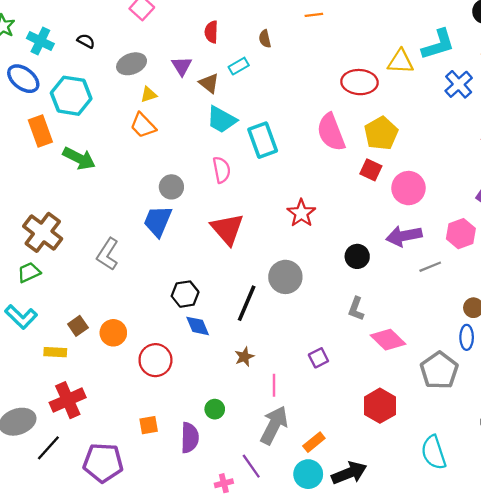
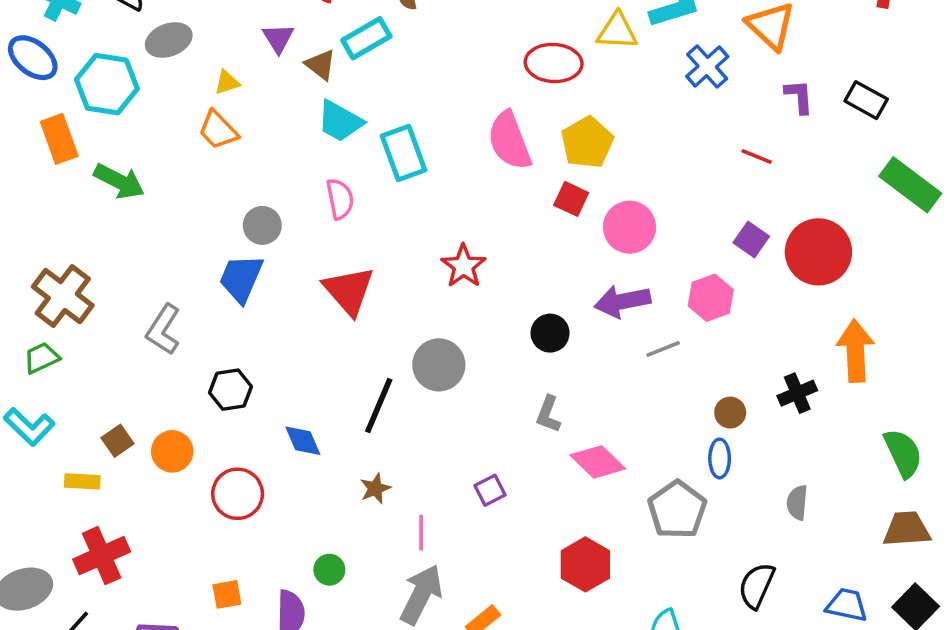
gray ellipse: (132, 64) -> (169, 40), moved
cyan rectangle: (239, 66) -> (366, 38), size x1.5
black hexagon: (185, 294) -> (230, 390), moved

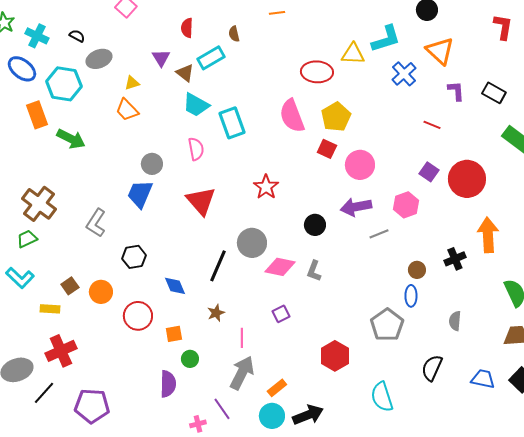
pink diamond: (598, 462) -> (280, 267), moved, turned -32
orange square: (227, 594) -> (174, 334), moved

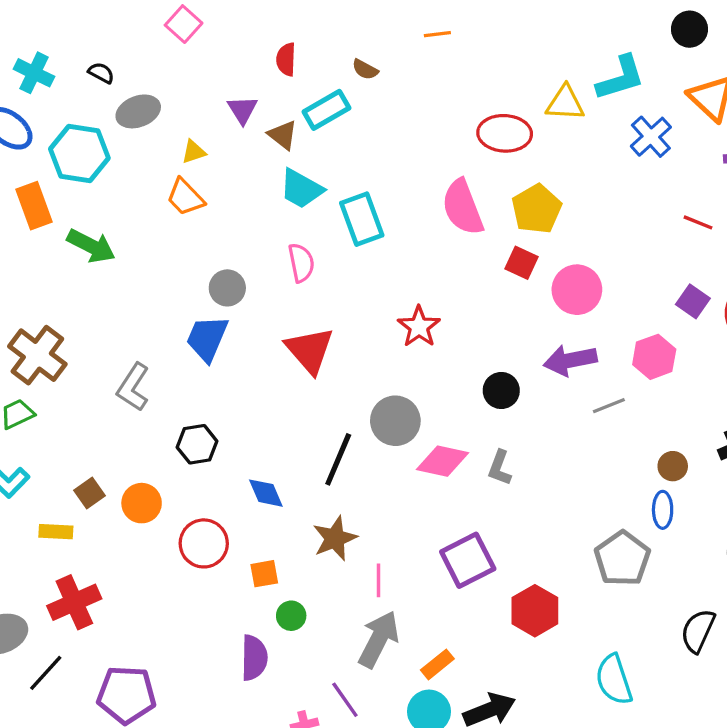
brown semicircle: (234, 34) -> (365, 69), turned -49
brown star: (216, 313) -> (335, 538), size x1.5
purple square: (281, 314) -> (468, 560), moved, size x1.8

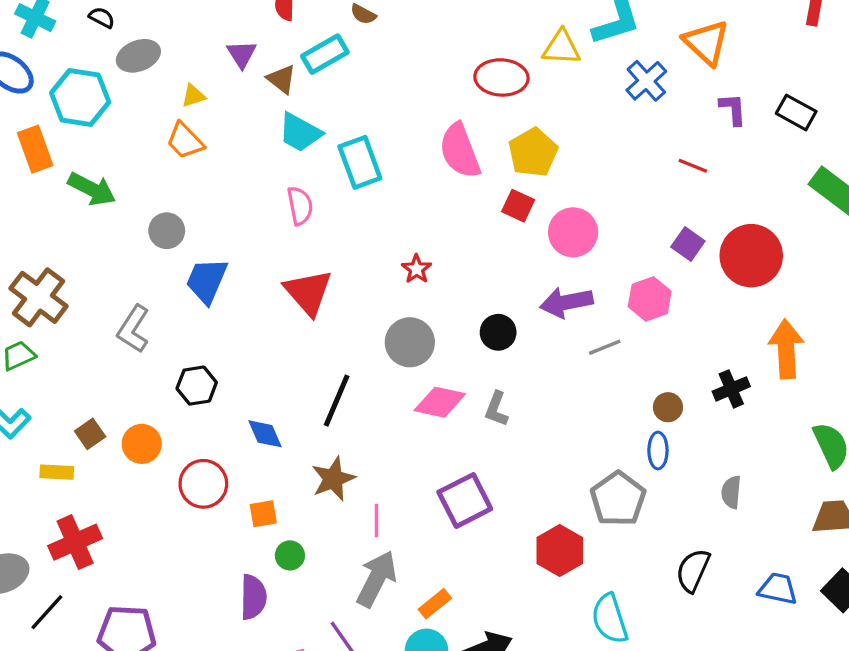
gray circle: (227, 288) -> (167, 231), moved
red star: (419, 327) -> (417, 269), size x0.7
gray circle: (395, 421) -> (410, 342), moved
red hexagon: (535, 611) -> (560, 550), moved

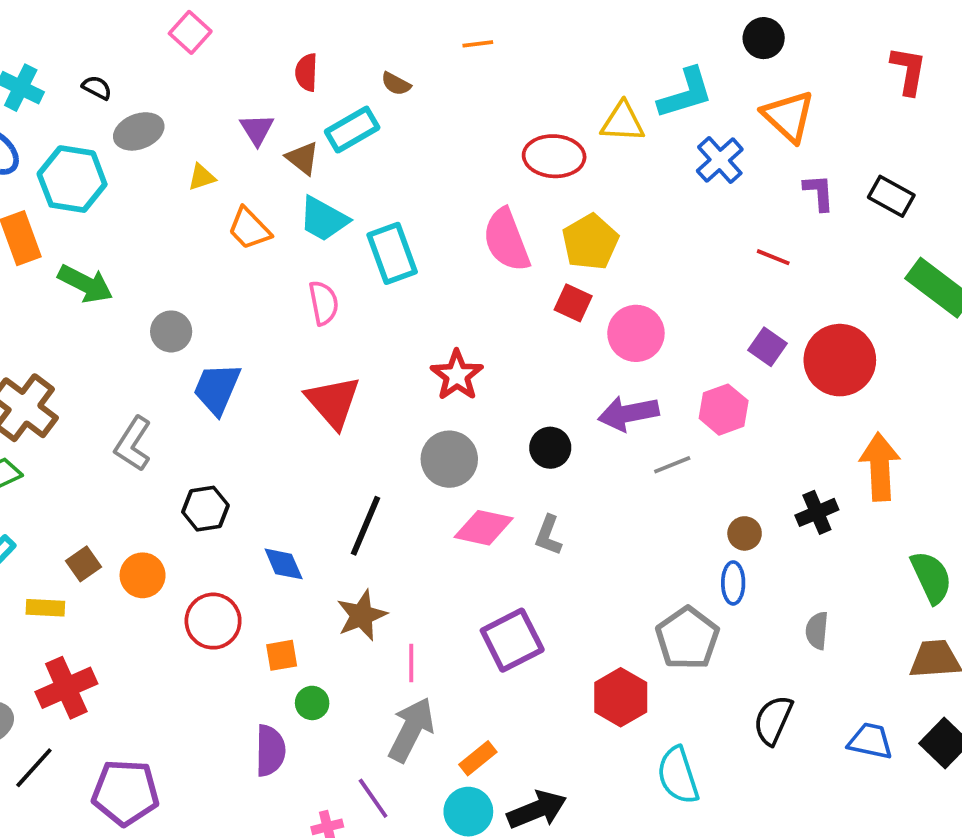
orange trapezoid: (185, 141) -> (249, 229), moved
red star: (417, 269) -> (457, 375), size x1.5

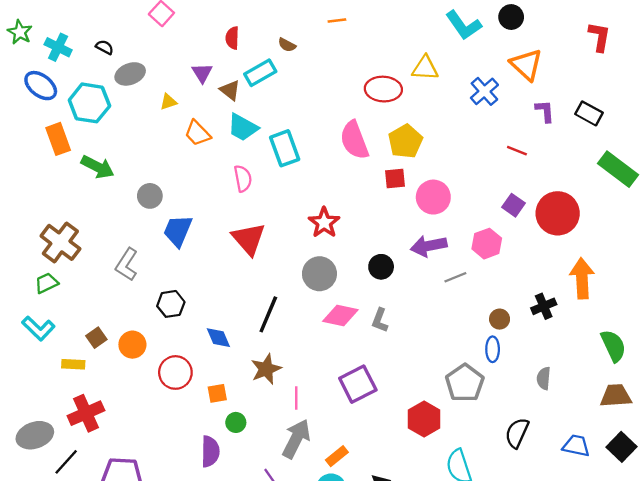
cyan L-shape: (686, 93) -> (464, 25), moved, turned 72
red square: (573, 303) -> (395, 178), turned -30

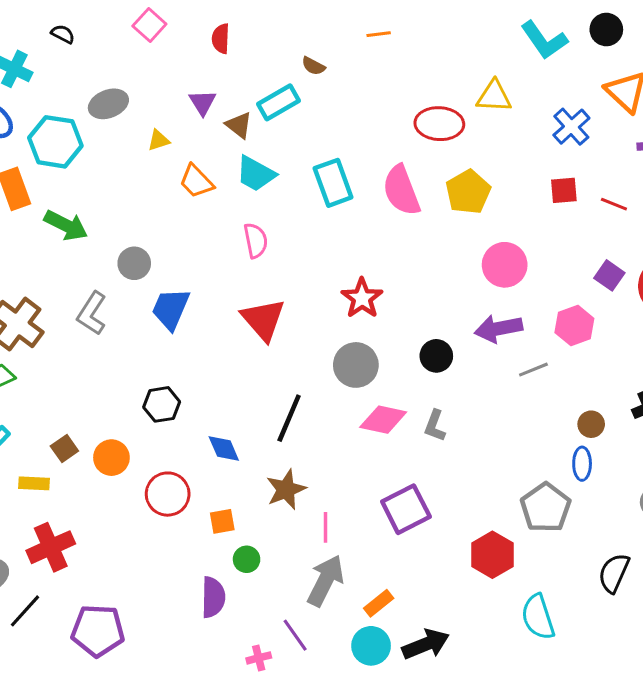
red semicircle: (232, 38) -> (221, 39), moved
black semicircle: (105, 47) -> (63, 34), moved
cyan rectangle: (285, 148) -> (333, 183), moved
red square: (395, 178) -> (564, 190), moved
gray L-shape: (127, 264) -> (92, 313), moved

